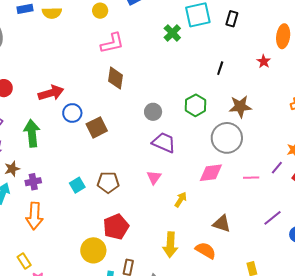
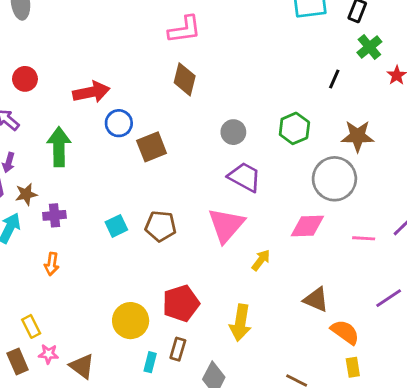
green cross: (172, 33) -> (369, 47), moved
pink triangle: (154, 177) -> (226, 225), size x1.8
orange arrow: (34, 216) -> (52, 264), size x0.6
red pentagon: (116, 227) -> (181, 303), moved
orange semicircle: (206, 250) -> (345, 332), moved

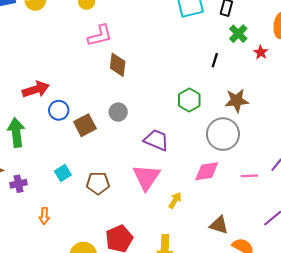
brown diamond: (185, 79) -> (118, 65), moved
gray circle: (233, 132) -> (118, 112), moved
cyan square: (116, 226) -> (63, 173), moved
orange arrow: (52, 264) -> (44, 216), moved

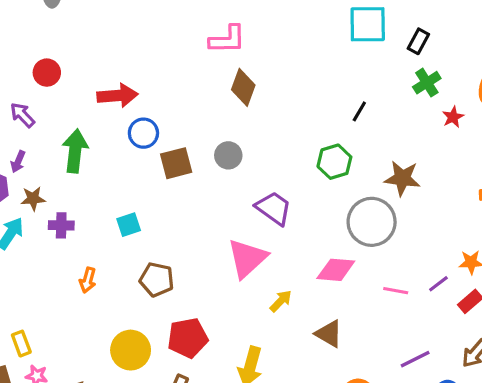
black line: (215, 60) -> (359, 111), moved
brown pentagon: (98, 183) -> (157, 280), moved
brown triangle: (219, 225) -> (329, 334), moved

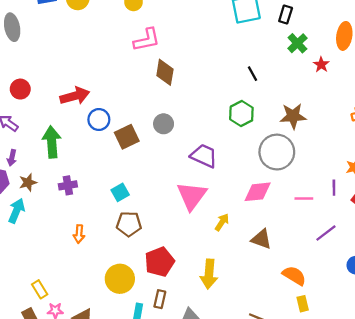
black line: (359, 111) -> (253, 74), turned -49
purple cross: (61, 225) -> (68, 185), moved
cyan square: (129, 225) -> (120, 192), moved
purple line: (438, 284) -> (334, 188), turned -42
purple line: (415, 359) -> (326, 233), moved

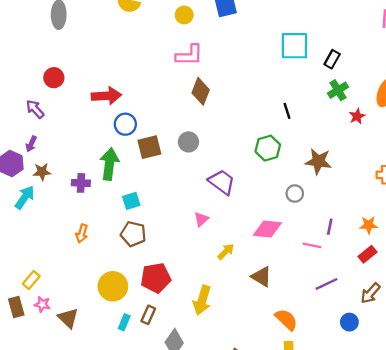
green arrow: (52, 142) -> (109, 164), moved
gray circle: (277, 152) -> (295, 194), size x0.5
purple line: (334, 188) -> (330, 227), moved
pink triangle: (192, 196) -> (201, 219), size x0.5
yellow rectangle: (40, 289) -> (31, 280), turned 60

